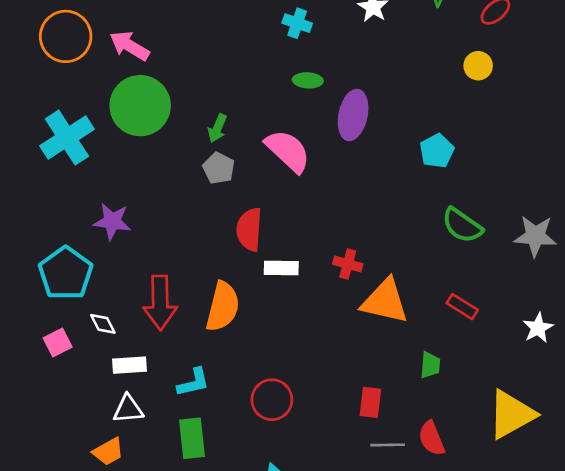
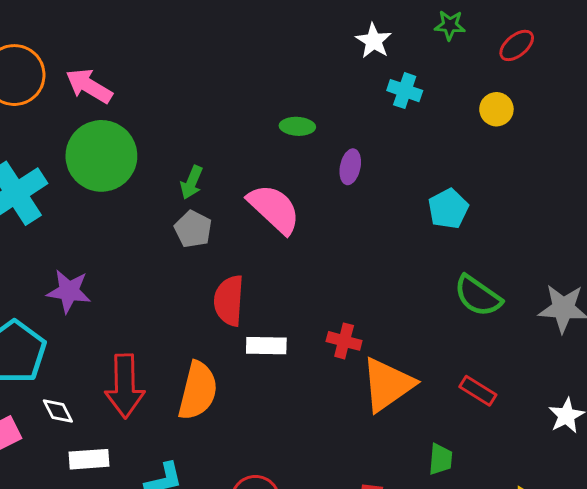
cyan cross: (297, 23) -> (405, 91), moved
purple ellipse: (353, 115) -> (350, 167), size x0.6
orange triangle: (385, 301) -> (388, 385), turned -48

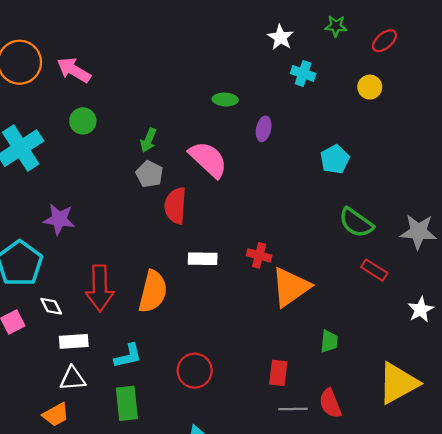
green circle: (101, 156) -> (83, 121), size x0.5
red semicircle: (229, 301) -> (175, 206), moved
red rectangle: (478, 391) -> (374, 270), moved

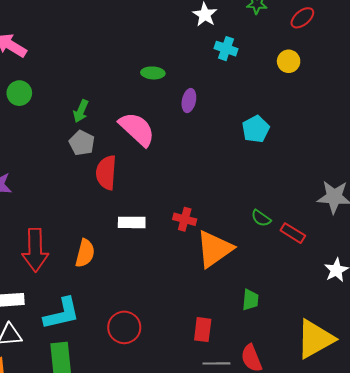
green semicircle: (356, 223) -> (261, 218), moved, size x0.6
orange semicircle: (153, 292) -> (85, 253), size x0.7
cyan L-shape: (128, 356) -> (62, 314), size x1.4

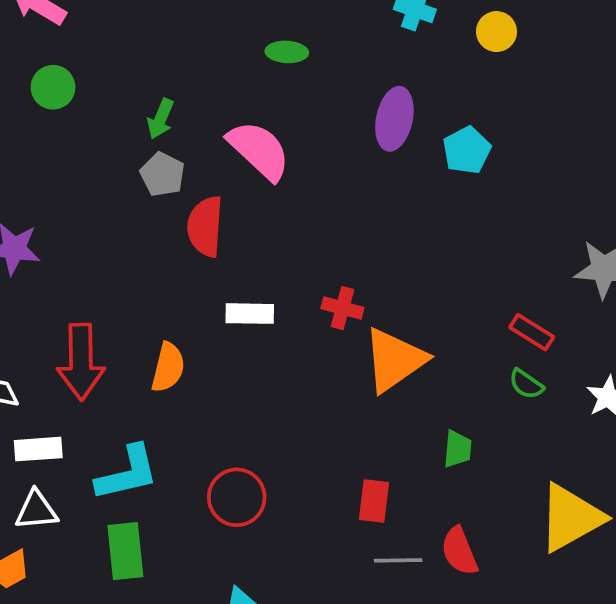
yellow circle: (289, 61) -> (496, 32), moved
purple ellipse: (189, 101) -> (394, 119), moved, size x1.5
green semicircle: (261, 218) -> (526, 384), moved

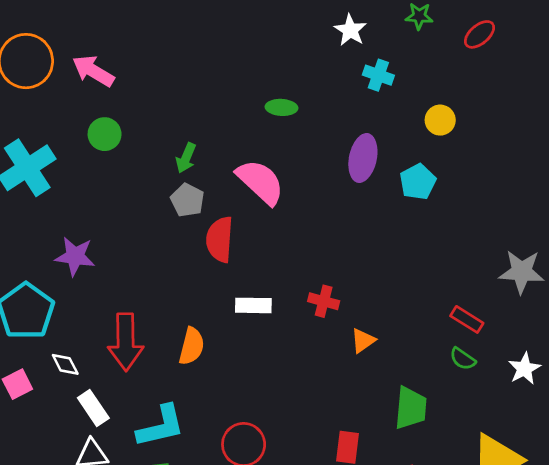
yellow circle: (496, 32) -> (440, 120), moved
orange triangle: (394, 360) -> (363, 341), size x0.5
white rectangle: (38, 449) -> (93, 408), turned 60
green trapezoid: (458, 449) -> (411, 408), size x1.5

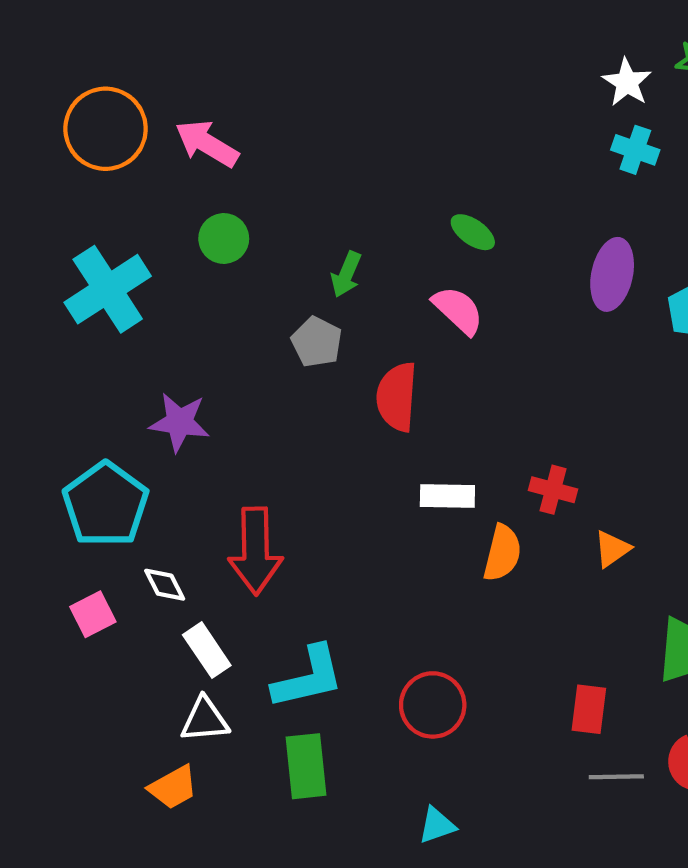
white star: (350, 30) -> (627, 82), moved
green ellipse: (281, 107) -> (473, 232), moved, turned 32
pink semicircle: (260, 182) -> (458, 310), size x0.7
gray pentagon: (187, 200) -> (317, 342), moved
orange semicircle: (192, 346) -> (502, 553), moved

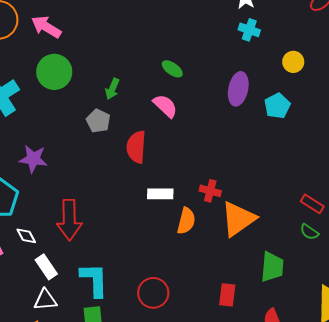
green circle: (224, 239) -> (54, 72), size x1.5
orange triangle: (612, 549) -> (238, 219), size x2.0
cyan L-shape: (308, 678) -> (94, 280), turned -78

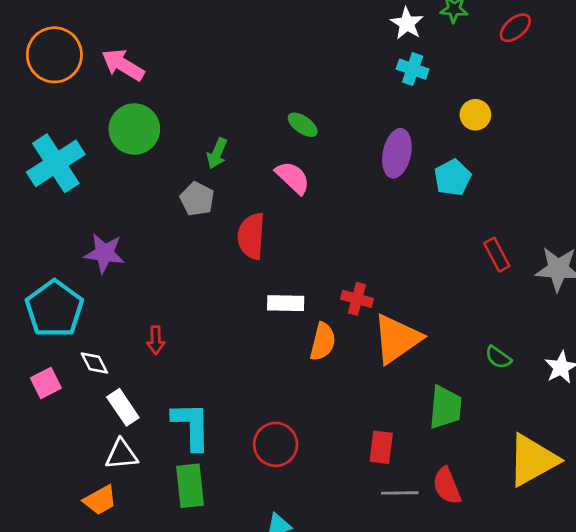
red rectangle: (312, 204) -> (497, 255), moved, turned 30
red arrow: (69, 220) -> (156, 340), size x0.5

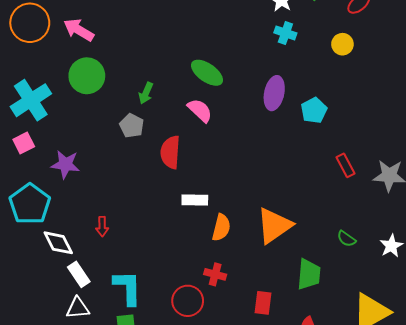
yellow circle: (475, 115) -> (342, 44), moved
green ellipse: (303, 125) -> (207, 73), size x1.5
red cross: (357, 299) -> (215, 274), moved
white diamond: (94, 363) -> (58, 243), size x1.5
pink square: (46, 383) -> (24, 143), moved

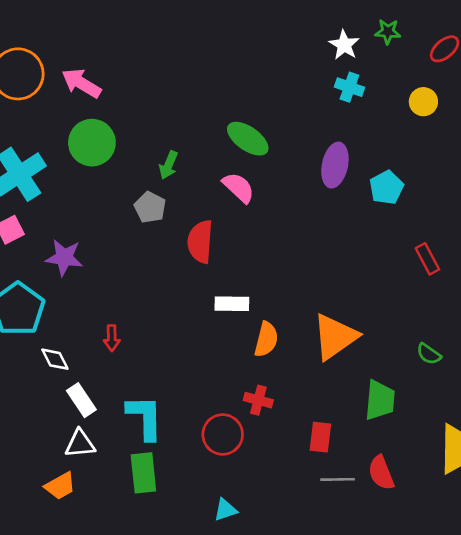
white diamond: (58, 243) -> (55, 359), size x0.7

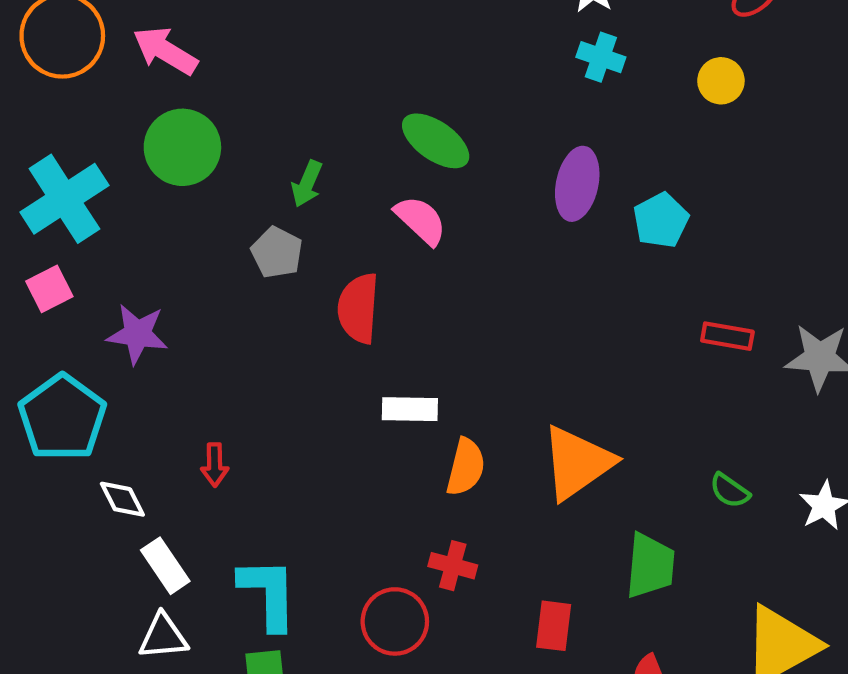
red rectangle: (427, 259) -> (727, 336), turned -52

